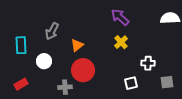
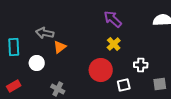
gray arrow: (52, 31) -> (45, 33), turned 72
orange triangle: (77, 45) -> (60, 47), moved
red circle: (83, 70) -> (101, 70), moved
gray cross: (65, 87) -> (58, 89), turned 32

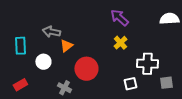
white cross: (141, 65) -> (147, 64), size x1.5
red circle: (101, 70) -> (86, 69), moved

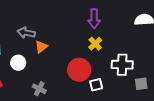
purple arrow: (119, 18) -> (94, 19), turned -132
red circle: (86, 69) -> (79, 70), moved
white square: (130, 84) -> (96, 85), moved

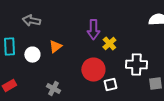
purple arrow: (94, 19) -> (93, 30), moved
gray arrow: (26, 33) -> (31, 21), moved
white circle: (18, 63) -> (32, 55), moved

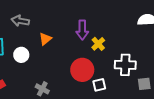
orange triangle: (55, 47) -> (45, 39), moved

